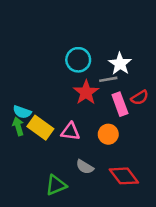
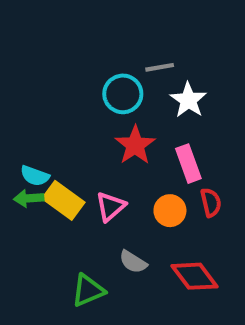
gray line: (108, 79) -> (160, 67), moved
red semicircle: (140, 98) -> (211, 202), moved, turned -72
green arrow: (18, 126) -> (29, 198), turned -78
pink triangle: (70, 132) -> (111, 207), turned -48

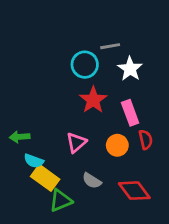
cyan semicircle: (35, 176) -> (34, 161), moved
yellow rectangle: (63, 200) -> (45, 178), moved

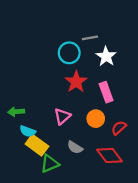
red semicircle: (146, 140) -> (119, 128), moved, turned -119

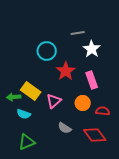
cyan circle: (69, 53) -> (47, 51), moved
red semicircle: (119, 128) -> (103, 111), turned 48
yellow rectangle: (37, 145) -> (31, 91), moved
green triangle: (50, 164) -> (27, 142), moved

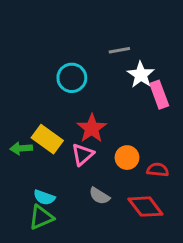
red star: (66, 71) -> (92, 128), moved
pink rectangle: (92, 80) -> (159, 95), moved
cyan semicircle: (24, 114) -> (44, 197), moved

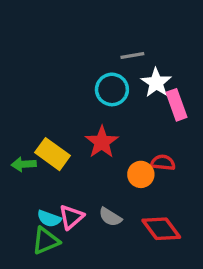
cyan circle: (72, 78) -> (112, 89), moved
pink triangle: (83, 154) -> (71, 217), moved
red semicircle: (158, 170) -> (163, 163), moved

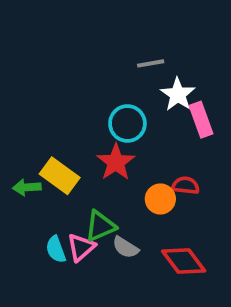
cyan circle: (112, 89) -> (127, 123), moved
cyan semicircle: (49, 219) -> (56, 249), turned 50
green triangle: (46, 241) -> (100, 226), moved

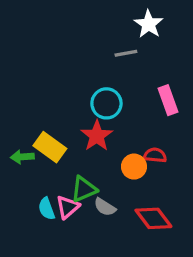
white star: (178, 94) -> (149, 24), moved

